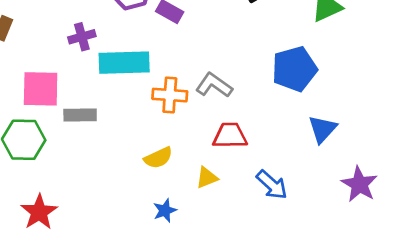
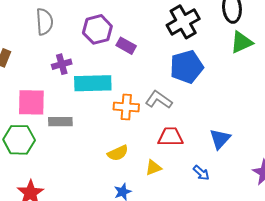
blue pentagon: (294, 69) -> (187, 67), moved
blue triangle: (322, 129) -> (220, 139), moved
blue arrow: (272, 185) -> (201, 173), size x0.7

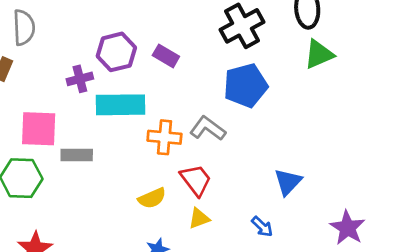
gray semicircle: (44, 22) -> (24, 27), moved
purple hexagon: (97, 29) -> (116, 52), moved
red trapezoid: (170, 137) -> (196, 180), moved, turned 52

